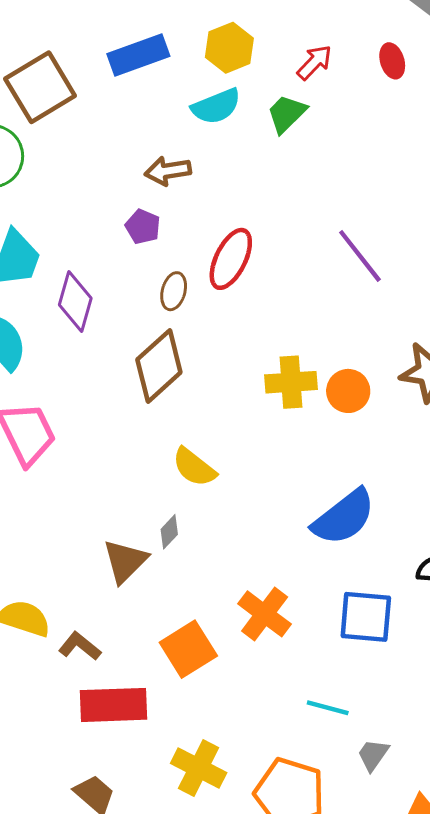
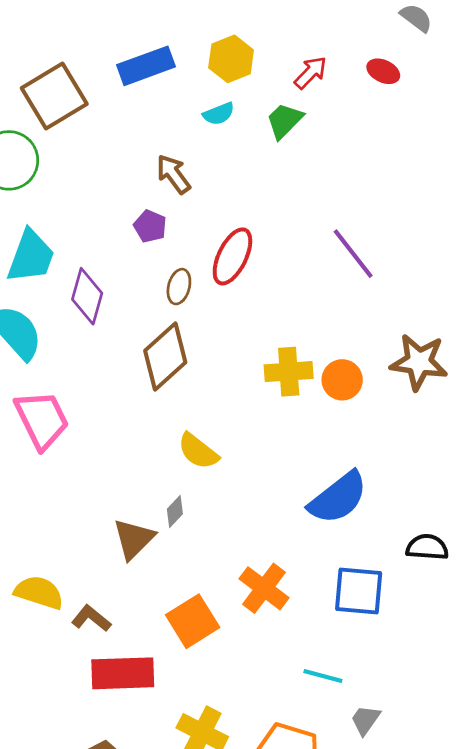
red ellipse: (392, 61) -> (383, 71), turned -48
cyan semicircle: (216, 106) -> (219, 114), size x0.7
brown arrow: (168, 171) -> (173, 174), turned 63

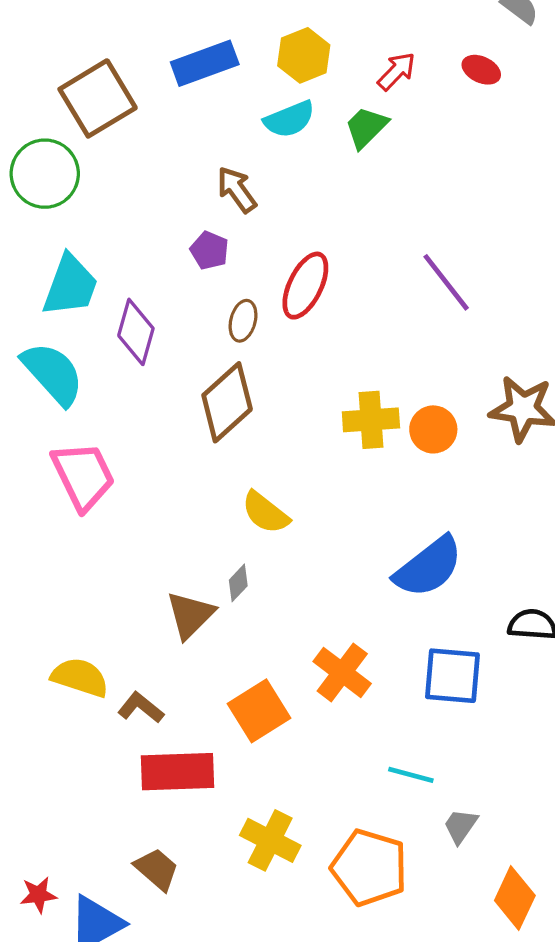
cyan semicircle: (219, 114) -> (289, 119), size x1.4

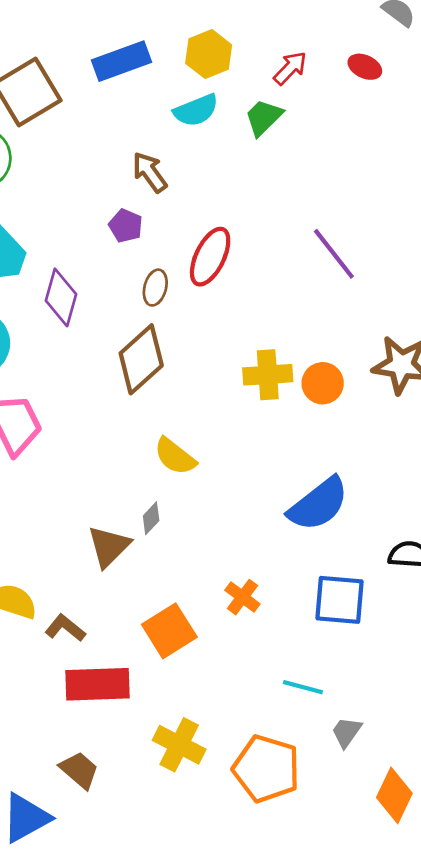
orange cross: (342, 672) -> (242, 597), size x0.7

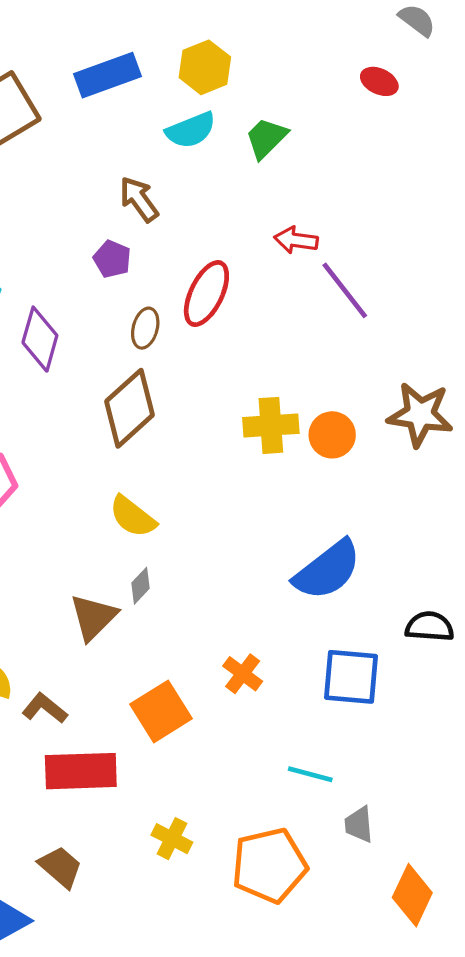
red arrow: (290, 68) -> (296, 240), moved, turned -126
yellow semicircle: (175, 456) -> (133, 517), moved
gray trapezoid: (347, 732) -> (359, 825), turned -40
yellow cross: (179, 745) -> (172, 839), size x0.7
orange pentagon: (266, 769) -> (269, 865), turned -30

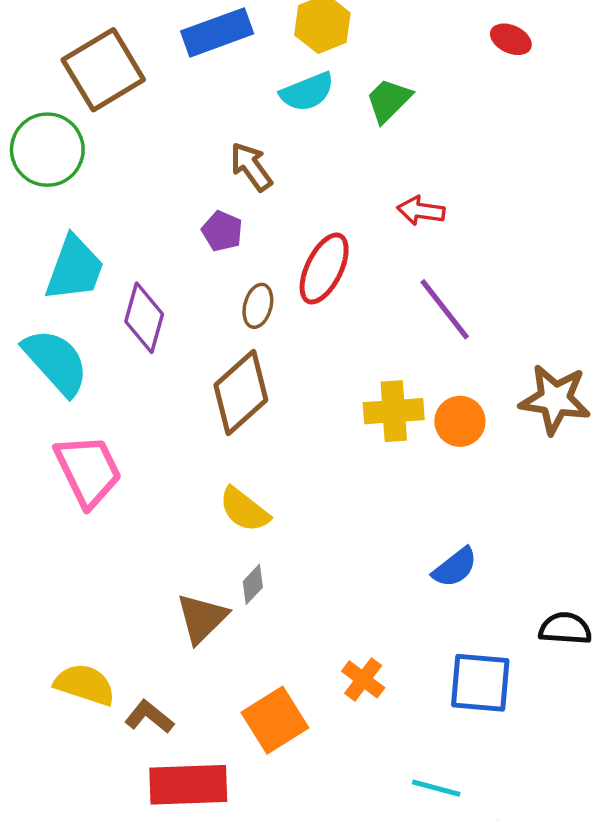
purple line: (345, 290) -> (445, 309), moved
blue semicircle: (327, 570) -> (455, 567), size x0.6

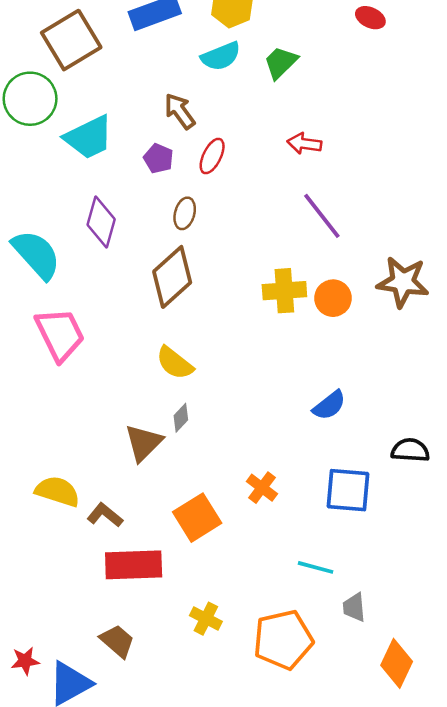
cyan trapezoid: (74, 268) -> (89, 137), moved, turned 44
red ellipse: (324, 268) -> (212, 156), moved, size x0.7

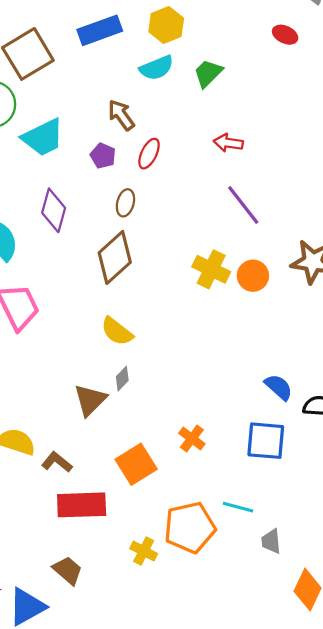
yellow cross: (284, 291) -> (211, 269), turned 30
blue semicircle: (329, 405) -> (279, 387), moved, turned -100
orange pentagon: (283, 640) -> (190, 527), moved

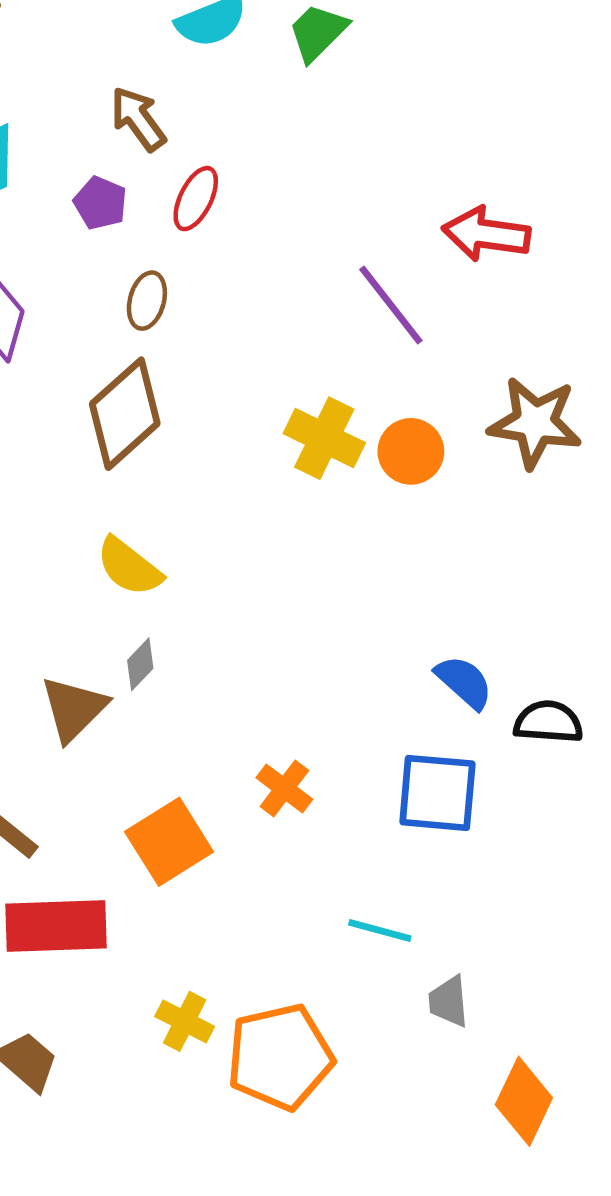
red arrow: (228, 143) -> (486, 234), moved, size x1.4
orange pentagon: (190, 527) -> (280, 1057), moved

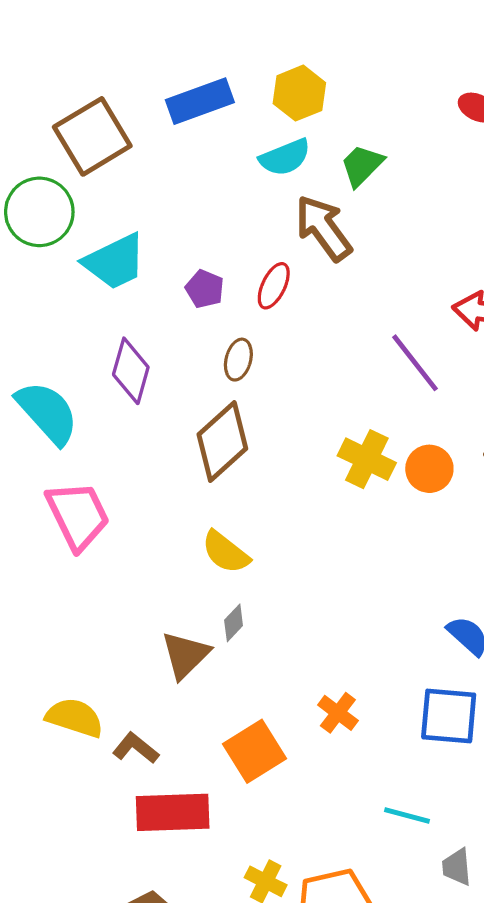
brown arrow: (138, 119) -> (323, 228), moved, size x1.4

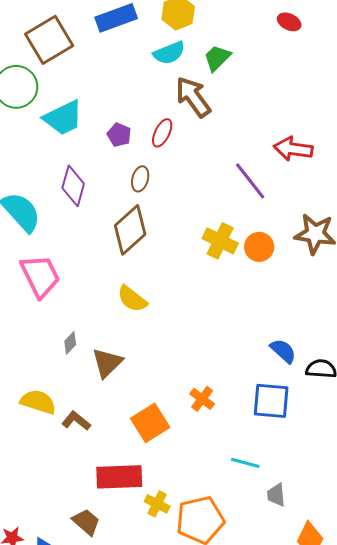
gray diamond: (234, 623) -> (70, 343), moved
red rectangle: (173, 812) -> (119, 477), moved

